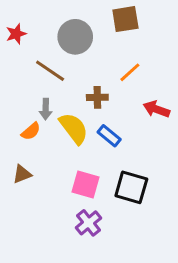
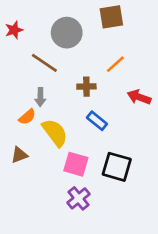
yellow semicircle: (74, 128) -> (55, 133), moved

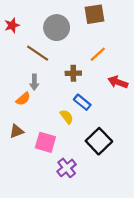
yellow semicircle: (55, 133) -> (67, 117), moved, size x0.6
pink square: (76, 164) -> (45, 142), moved
black square: (117, 167) -> (99, 141), turned 30

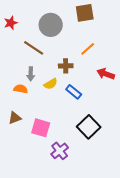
orange semicircle: (23, 99) -> (21, 89), turned -128
yellow semicircle: (67, 117) -> (51, 84), moved, turned 96

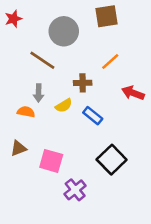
red star: (11, 23) -> (13, 19), moved

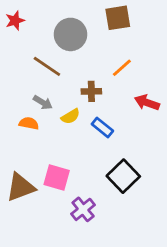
gray arrow: (39, 93) -> (43, 102), turned -60
brown triangle: (18, 148) -> (21, 187), moved, size x1.6

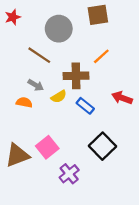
brown cross: (91, 91) -> (76, 76), size x1.5
red arrow: (147, 102) -> (122, 98), moved
pink square: (57, 177) -> (47, 147), turned 35

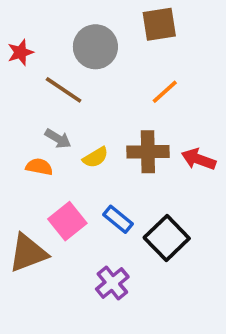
red star: (13, 17) -> (20, 52), moved
brown cross: (76, 76) -> (148, 152), moved
blue rectangle: (85, 106) -> (118, 219), moved
pink square: (47, 147) -> (67, 221), moved

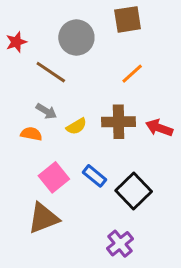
brown triangle: (28, 253) -> (43, 218), moved
purple cross: (112, 283) -> (120, 244), moved

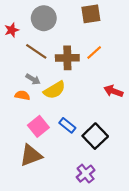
gray circle: (76, 38) -> (44, 18), moved
brown cross: (119, 122) -> (67, 58), moved
yellow semicircle: (76, 126) -> (54, 90), size x1.5

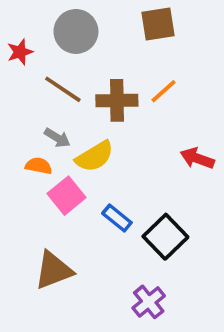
pink square: (38, 126) -> (67, 196), moved

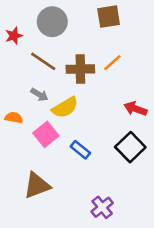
orange semicircle: (39, 166) -> (14, 118), moved
black square: (165, 237) -> (130, 147), moved

